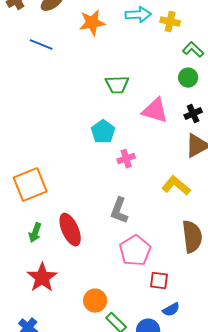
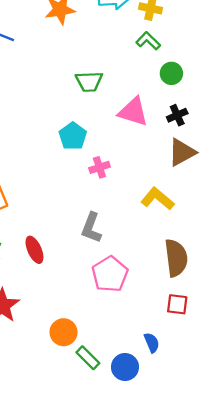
green L-shape: (193, 50) -> (148, 41), moved
red ellipse: (70, 230) -> (34, 250), size x0.7
red square: (159, 281) -> (177, 304), moved
blue semicircle: (171, 310) -> (152, 343), turned -84

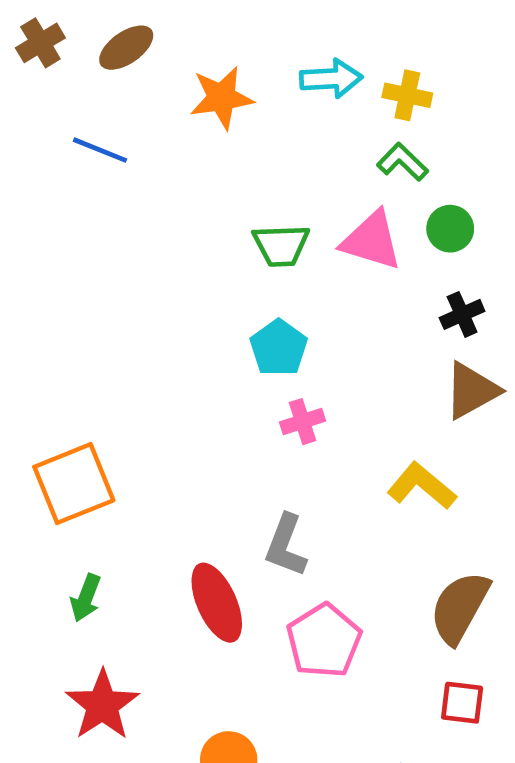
pink triangle: (133, 112) -> (372, 241), moved
cyan pentagon: (73, 136) -> (279, 348), moved
red ellipse: (34, 250) -> (217, 603), moved, size x1.4
brown semicircle: (176, 258) -> (460, 607), turned -144

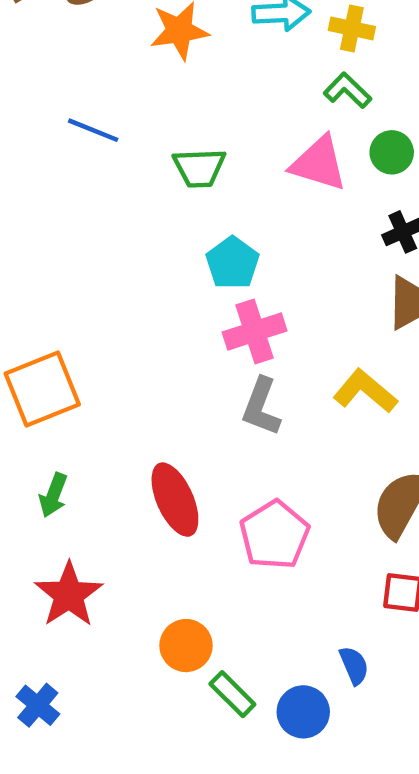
blue line: (100, 150) -> (93, 130), moved
green trapezoid: (281, 245) -> (199, 168), moved
pink cross: (302, 422) -> (255, 331), size x1.5
gray L-shape: (286, 545) -> (261, 407), moved

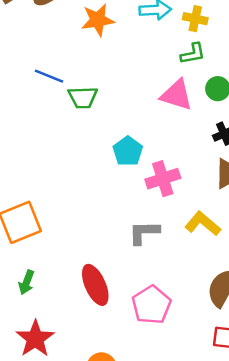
green L-shape: (347, 90) -> (193, 54), turned 125
green trapezoid: (199, 168) -> (83, 97), moved
pink cross: (255, 331) -> (163, 179), moved
gray L-shape: (261, 407) -> (144, 232), turned 68

